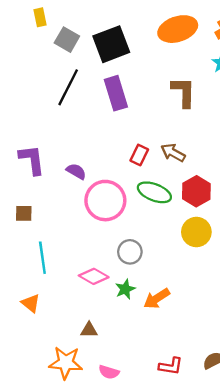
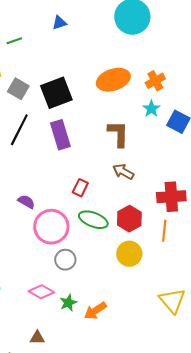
brown arrow: (173, 153) -> (123, 172), moved
gray circle: (130, 252) -> (65, 260), moved

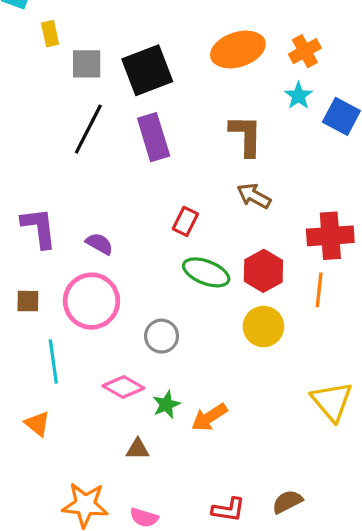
gray square: (18, 89) -> (87, 64), turned -30
pink circle: (51, 227) -> (91, 301), moved
brown triangle: (37, 338) -> (138, 449), moved

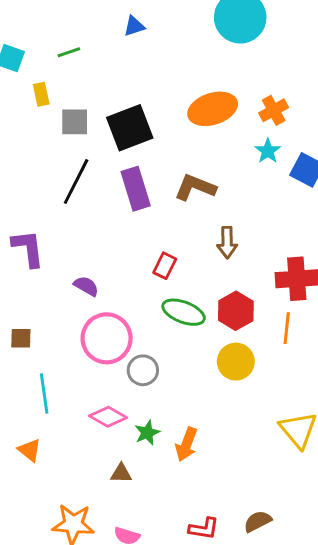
brown L-shape: (246, 135) -> (195, 187), moved, turned -69
brown arrow: (254, 196) -> (227, 242), turned -120
purple L-shape: (39, 228) -> (28, 248), moved
pink circle: (91, 301) -> (107, 338), moved
orange arrow: (209, 417) -> (186, 444), turned -36

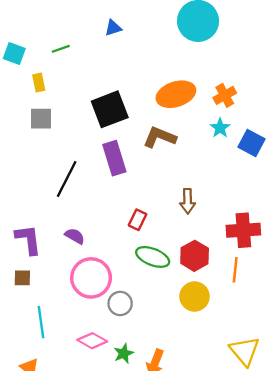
gray square: (75, 122) -> (41, 119), moved
black line: (76, 181) -> (67, 179), moved
brown L-shape: (195, 187) -> (160, 137), moved
purple L-shape: (28, 248) -> (28, 240), moved

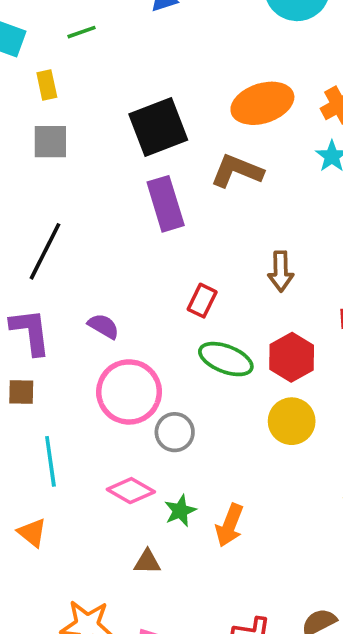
black line: (67, 179) -> (45, 251), moved

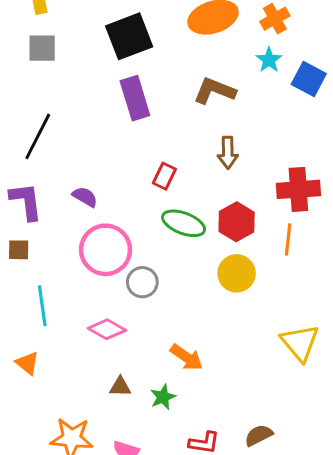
brown L-shape: (237, 171) -> (214, 91), moved
green star: (180, 511) -> (163, 397), moved
orange arrow: (230, 525) -> (186, 357), turned -76

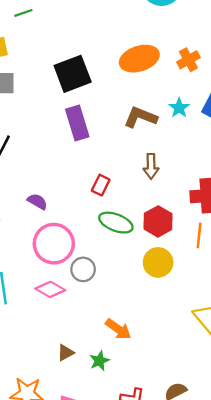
cyan star: (269, 60) -> (179, 108), moved
pink diamond: (107, 329) -> (50, 289), moved
brown triangle: (120, 387) -> (66, 353), turned -30

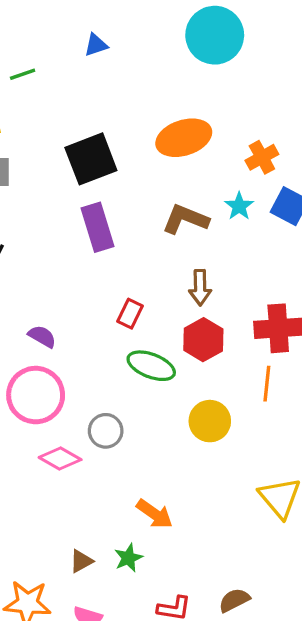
orange cross: (188, 60) -> (262, 157), moved
red hexagon: (158, 221) -> (203, 340), moved
pink circle: (54, 244) -> (36, 395), moved
brown triangle: (66, 353) -> (81, 561), moved

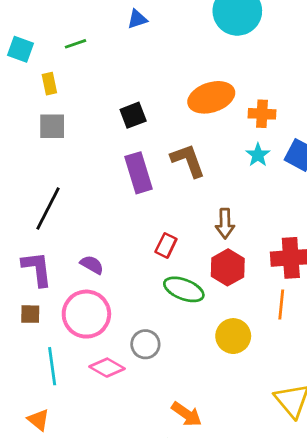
orange cross: (262, 157) -> (262, 114), moved, turned 32
black square: (91, 159) -> (133, 115), size x0.6
brown L-shape: (185, 219) -> (188, 160), moved, turned 48

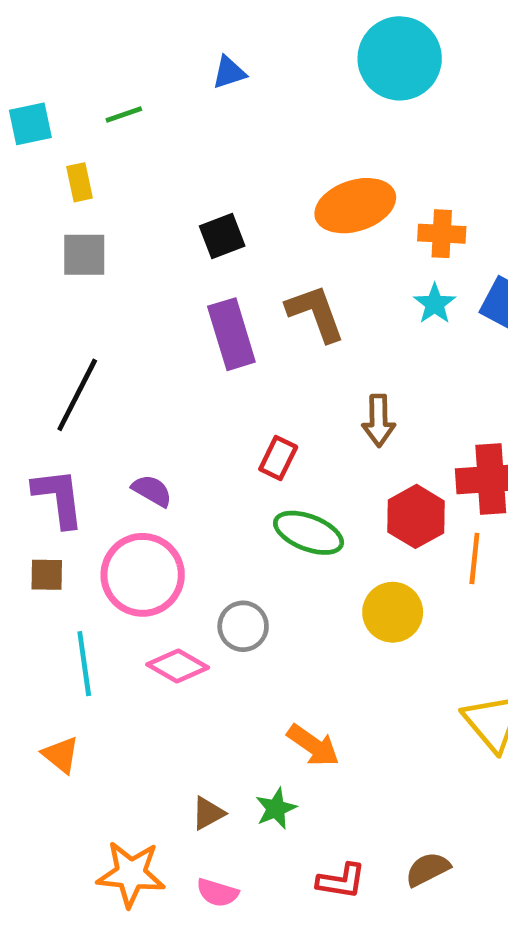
cyan square: (21, 49) -> (30, 124), turned -32
red hexagon: (228, 267) -> (416, 516), moved

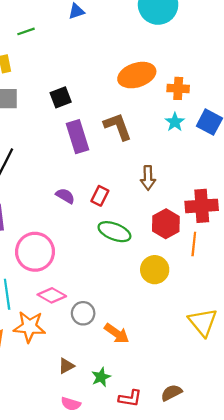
black square: (222, 236) -> (61, 97), moved
purple semicircle: (152, 491) -> (65, 196), moved
gray circle: (243, 626) -> (83, 313), moved
green star: (276, 809) -> (101, 377), moved
orange star: (131, 874) -> (29, 327), moved

